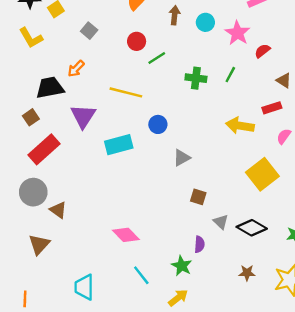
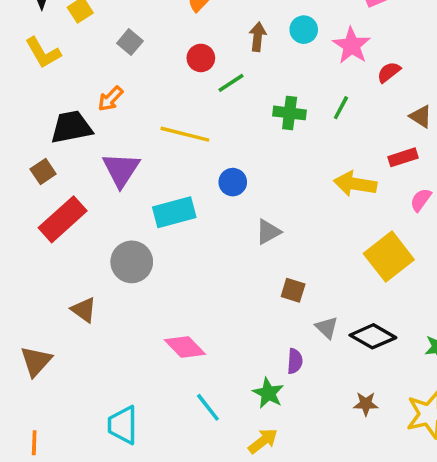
brown arrow: (175, 15) -> (258, 37), moved
gray circle: (33, 192) -> (132, 262), moved
brown triangle: (39, 244) -> (36, 361), moved

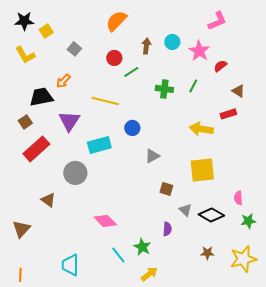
pink semicircle: (421, 200) -> (238, 198), moved, turned -40
yellow square: (389, 257) -> (202, 170), moved, turned 32
green star: (268, 393) -> (142, 247), moved

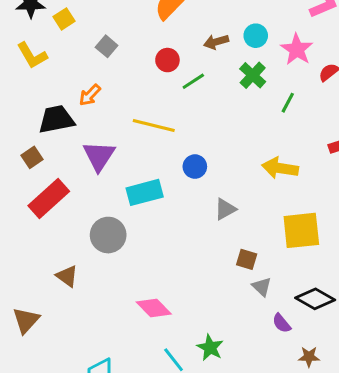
brown arrow: (146, 46) -> (216, 42), turned -112
green cross: (164, 89) -> (253, 75), moved, turned 36
yellow arrow: (201, 129) -> (280, 168), moved
gray triangle: (185, 210) -> (262, 287), moved
purple semicircle: (167, 229) -> (282, 323), moved, turned 136

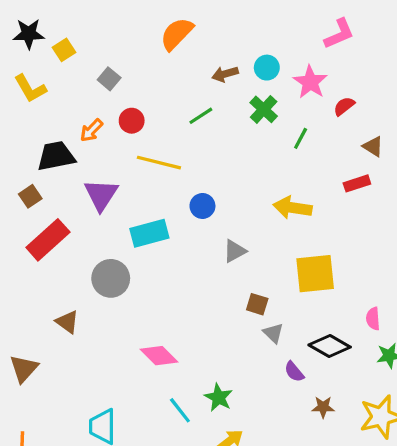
red circle: (167, 60) -> (132, 121), moved

